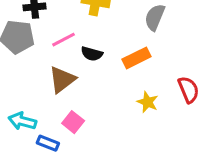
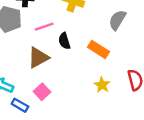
black semicircle: (92, 54) -> (64, 41), turned 49
orange rectangle: (137, 58) -> (99, 49), turned 50

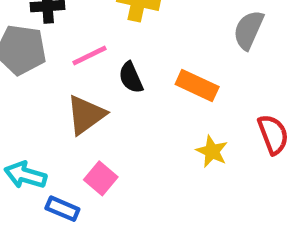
gray semicircle: (117, 20) -> (249, 30), moved

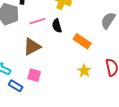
black semicircle: (131, 78) -> (57, 26), moved
pink square: (101, 178) -> (34, 75), turned -32

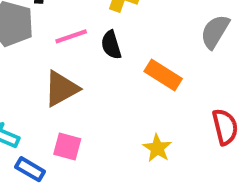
yellow star: (84, 71) -> (157, 148), moved

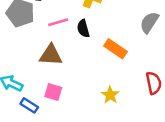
brown triangle: (61, 89) -> (51, 55), turned 30

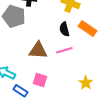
pink line: (58, 22) -> (64, 50), moved
orange rectangle: (116, 49) -> (88, 29), moved

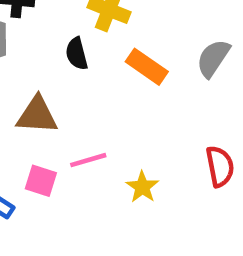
black semicircle: (64, 29) -> (77, 54), moved
pink line: (64, 50) -> (88, 160), moved

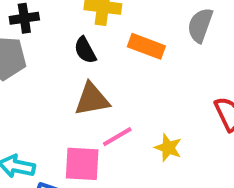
brown triangle: (37, 115) -> (92, 99), moved
pink square: (41, 181) -> (82, 164), size x1.4

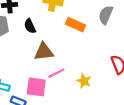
black semicircle: (85, 50) -> (30, 26), moved

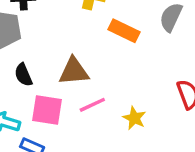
black semicircle: (30, 26) -> (23, 75), moved
pink square: (36, 87) -> (47, 110), moved

